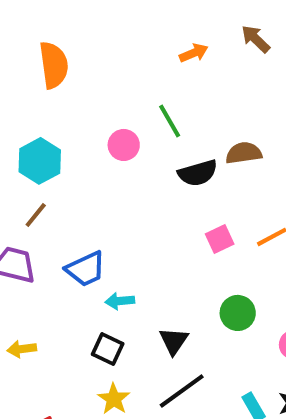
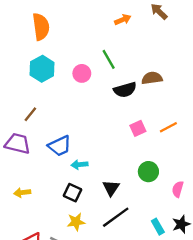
cyan hexagon: (40, 161) -> (42, 69), moved
yellow star: (114, 399) -> (76, 222), turned 30

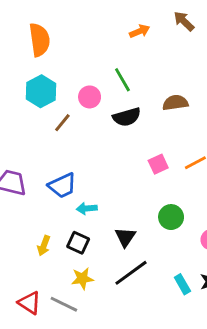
black semicircle: (125, 90) -> (127, 117), moved
brown line: (30, 114) -> (62, 123), moved
yellow arrow: (22, 193) -> (44, 246), moved, turned -63

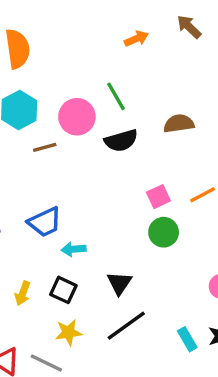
pink circle: (90, 97) -> (77, 117), size x1.4
brown line: (62, 123) -> (45, 147), turned 36
green circle: (171, 217) -> (164, 232), moved

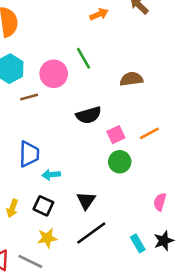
black semicircle: (121, 141) -> (89, 115), moved
blue trapezoid: (45, 222) -> (29, 154), turned -64

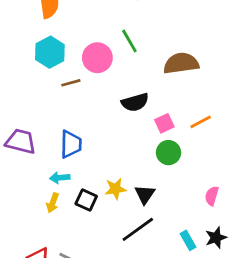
brown semicircle: (131, 79) -> (181, 63), size x1.4
cyan arrow: (51, 175) -> (60, 178), moved
black triangle: (86, 201) -> (145, 194), moved
yellow star: (47, 238) -> (116, 189), moved

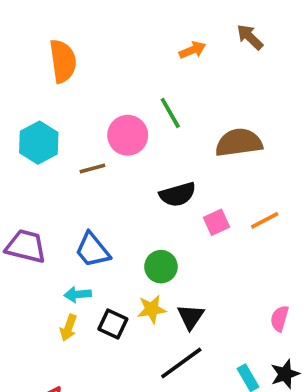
cyan hexagon: (50, 52) -> (39, 143), moved
blue trapezoid: (71, 144) -> (92, 250), turned 140
green circle: (169, 153) -> (161, 267), moved

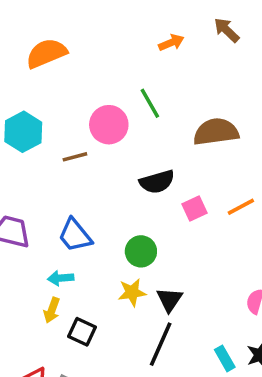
orange semicircle: (63, 61) -> (46, 53), turned -105
black square: (113, 324) -> (82, 332), moved
black line: (181, 363) -> (161, 344), turned -30

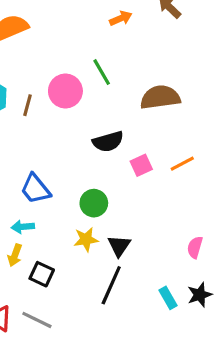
brown line: (75, 157) -> (28, 105), moved, turned -60

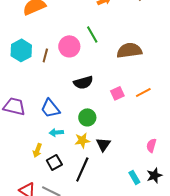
black semicircle: (108, 142) -> (83, 82), moved
cyan arrow: (23, 227) -> (56, 132), moved
black square: (42, 274) -> (54, 162), turned 35
black line: (111, 285) -> (82, 169), moved

